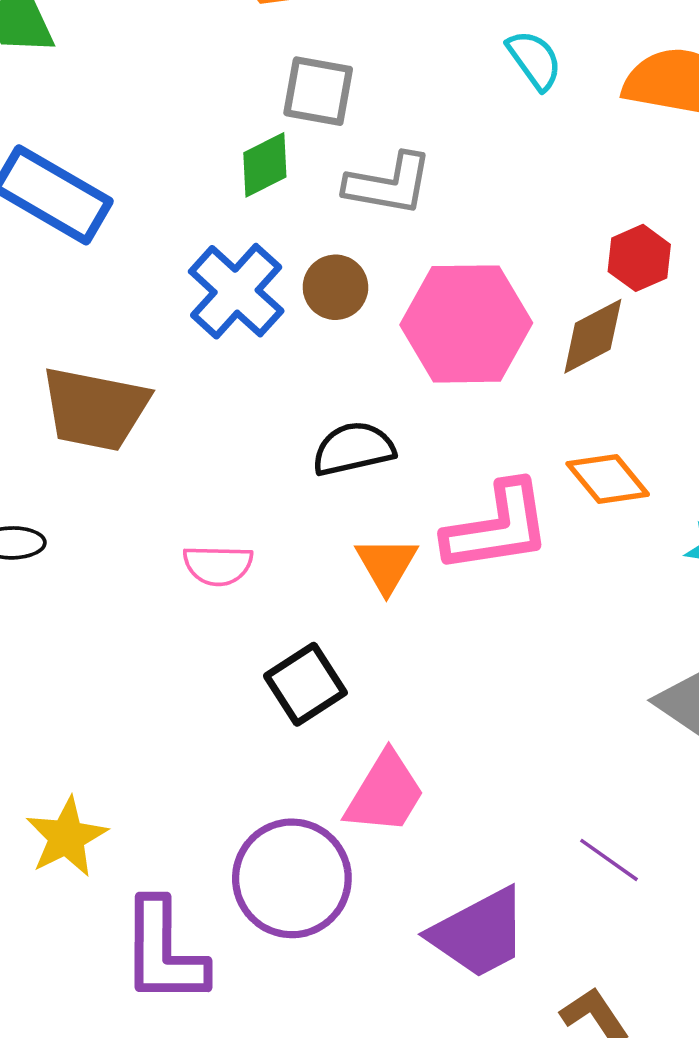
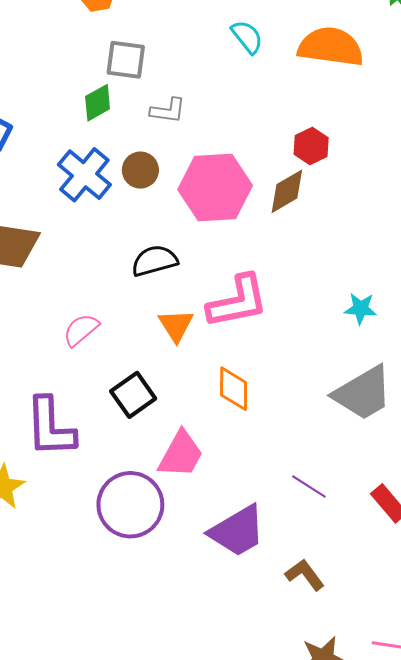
gray L-shape: (389, 184) -> (168, 111), size x0.7
orange diamond: (608, 479) -> (234, 389), moved, turned 42
pink semicircle: (218, 565) -> (81, 330), turned 141
purple L-shape: (164, 952) -> (50, 427), moved

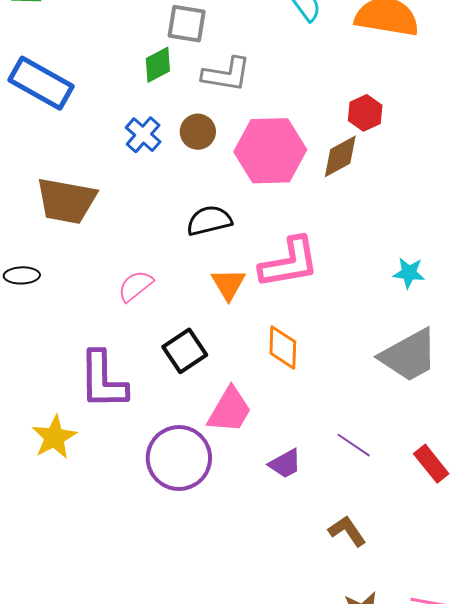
gray L-shape: (168, 111) -> (226, 74), size x1.4
blue cross: (84, 175) -> (143, 135), size x0.7
purple trapezoid: (237, 531) -> (285, 464), moved, size x0.6

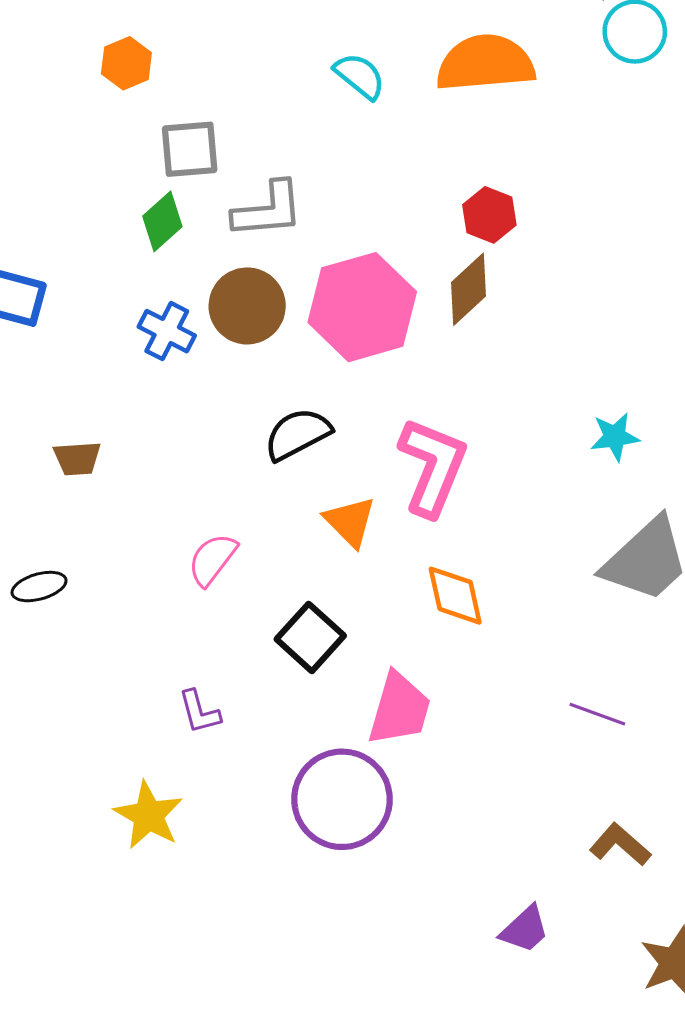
brown circle: (198, 132) -> (247, 306), size x1.4
brown trapezoid: (66, 201) -> (77, 458), size x0.5
pink L-shape: (289, 263) -> (433, 467), turned -44
purple L-shape: (103, 380) -> (199, 712), size x0.5
purple trapezoid: (285, 464) -> (525, 929), moved

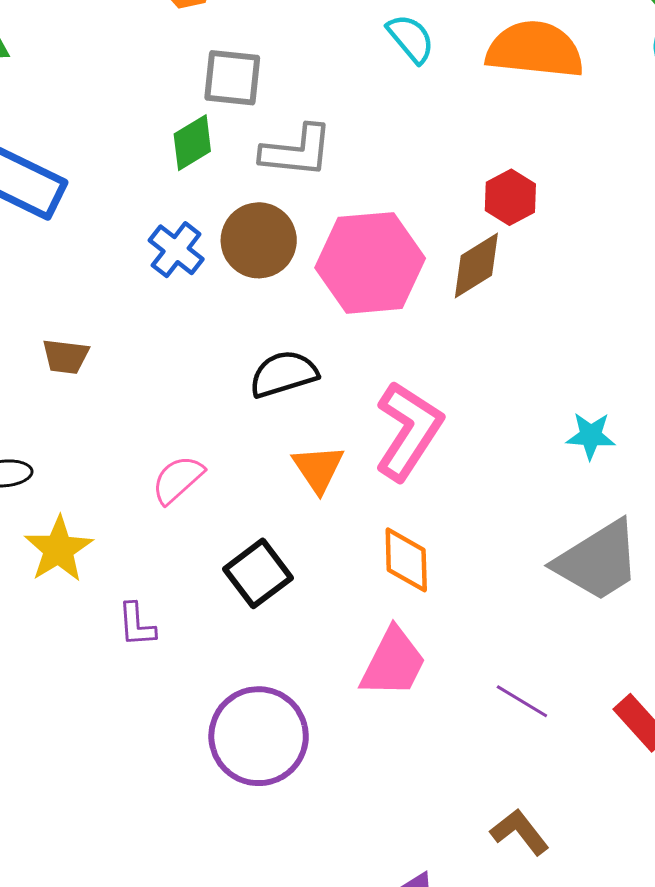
pink trapezoid: (399, 709) -> (393, 663), moved
yellow star: (148, 815) -> (58, 549), moved

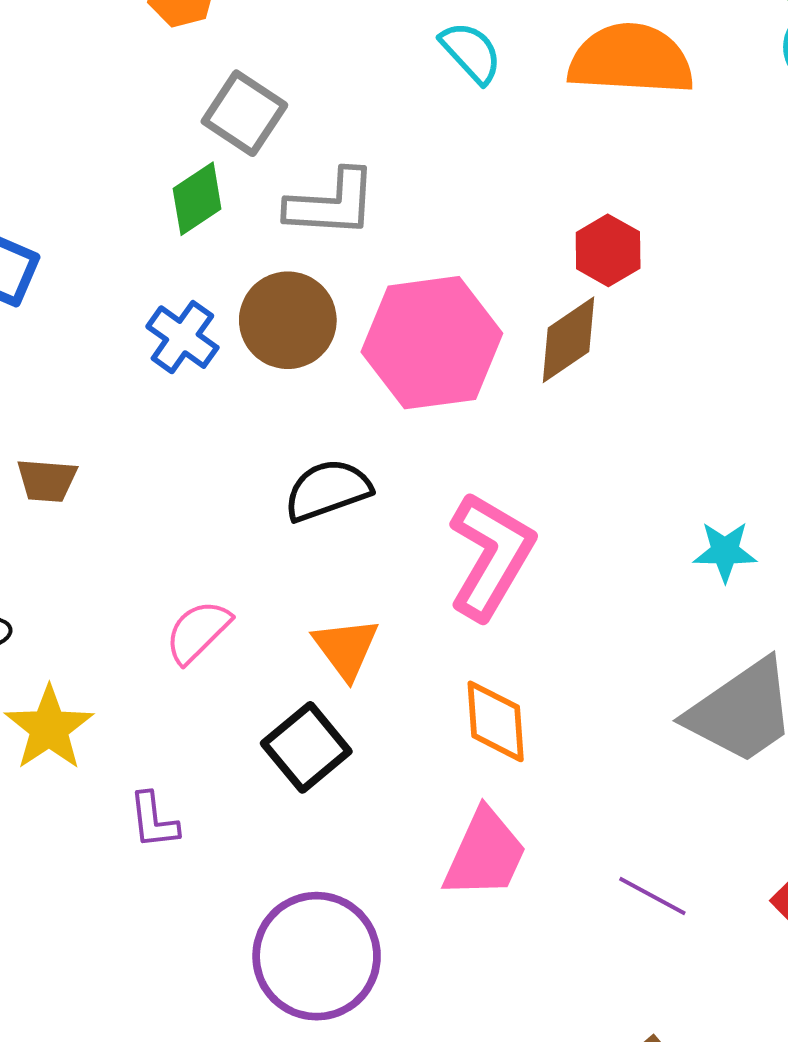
gray square: (232, 78) -> (244, 113), turned 30
orange triangle: (318, 469) -> (346, 648), moved

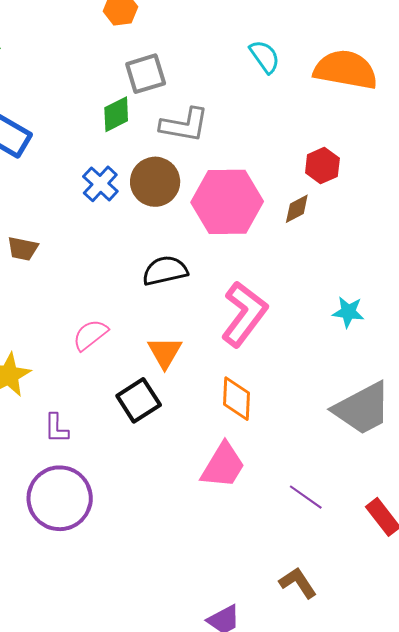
gray square: (244, 113) -> (146, 74), turned 33
brown diamond: (568, 340) -> (297, 209), size x0.7
cyan star: (725, 551) -> (348, 312), moved
purple circle: (317, 956) -> (60, 498), moved

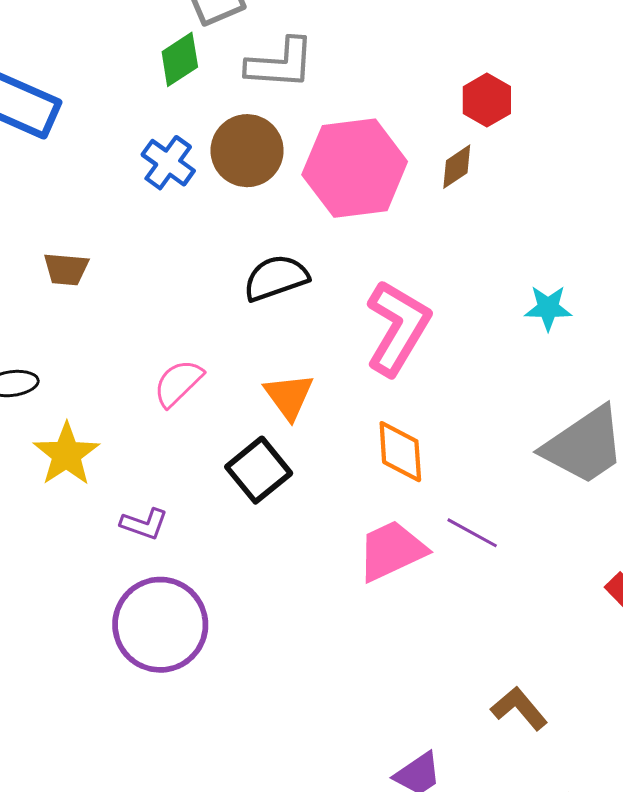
purple L-shape: (56, 428) -> (144, 524), turned -64
pink trapezoid: (223, 465) -> (392, 551), turned -140
purple line: (306, 497) -> (472, 533), moved

